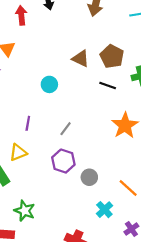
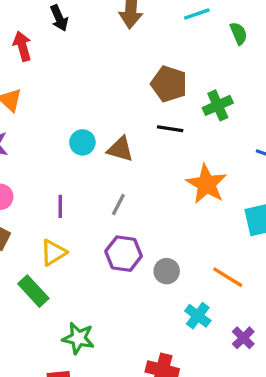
brown triangle: (81, 59) -> (120, 149), moved

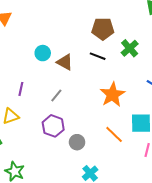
brown pentagon: (169, 84) -> (103, 29), turned -30
green cross: (218, 105) -> (130, 48), turned -30
orange line: (228, 277) -> (114, 134), moved

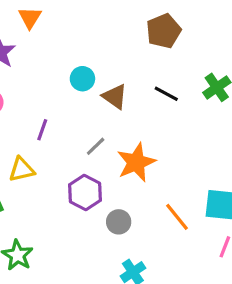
brown pentagon: (103, 29) -> (164, 31), moved, turned -30
orange star: (113, 95) -> (136, 162), moved

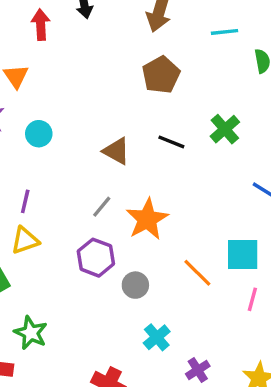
cyan circle: (82, 79) -> (39, 134), moved
purple line: (42, 130) -> (25, 201), moved

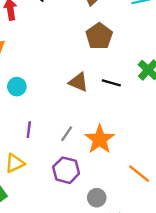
brown triangle: (116, 151) -> (78, 82), moved
purple line: (25, 201) -> (29, 130), moved
gray circle: (135, 285) -> (97, 198), moved

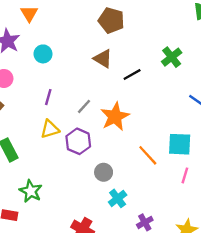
brown pentagon: (99, 36) -> (111, 20), moved, turned -30
black line: (111, 83) -> (132, 74), moved, turned -54
yellow triangle: (15, 163) -> (50, 129), moved

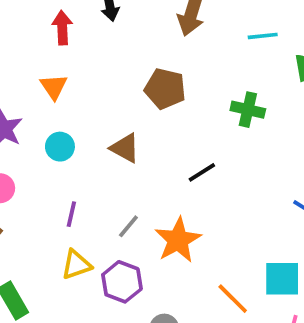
orange triangle: (29, 14) -> (54, 87), moved
green cross: (172, 57) -> (248, 110), moved, turned -36
brown triangle: (103, 59) -> (125, 148), moved

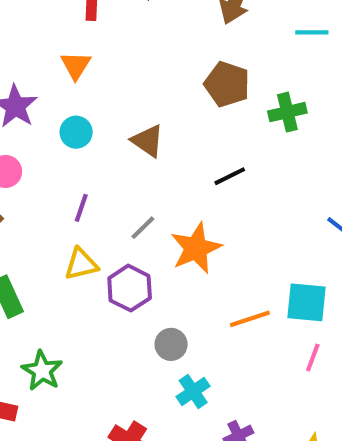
brown pentagon: (165, 89) -> (227, 84), moved
green cross: (248, 110) -> (287, 112), turned -32
orange line: (233, 299) -> (250, 319), turned -69

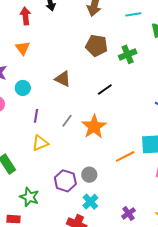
cyan circle: (76, 132) -> (23, 88), moved
purple hexagon: (130, 288) -> (65, 181), moved
cyan cross: (193, 391) -> (90, 202), moved

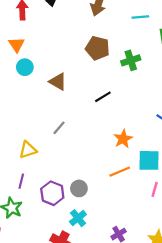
cyan circle: (23, 88) -> (25, 67), moved
purple line: (36, 116) -> (21, 181), moved
orange star: (94, 127) -> (123, 139), moved, size x0.7

